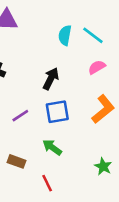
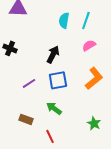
cyan line: (93, 35) -> (86, 20), turned 72

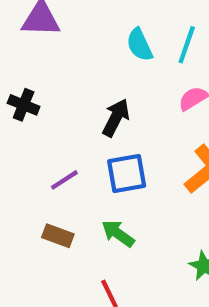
cyan semicircle: (64, 20) -> (139, 45), turned -35
brown rectangle: (26, 119) -> (58, 236), moved

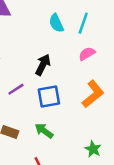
purple line: (64, 180) -> (16, 89), moved

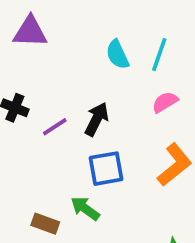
purple line: (16, 89) -> (55, 127), moved
green arrow: (44, 131) -> (85, 208), moved

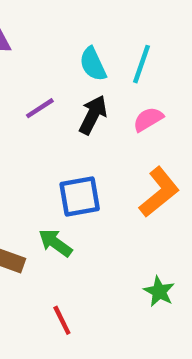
black arrow: (97, 119) -> (93, 115), moved
purple line: (55, 127) -> (40, 108), moved

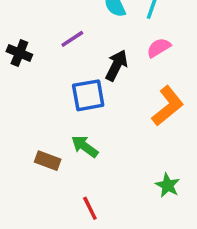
black arrow: (93, 115) -> (116, 65), moved
blue square: (80, 197) -> (88, 95), moved

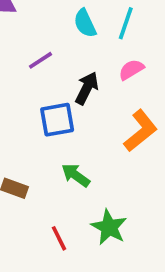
green arrow: (85, 147) -> (76, 175), moved
green star: (168, 185) -> (109, 227), moved, size x1.4

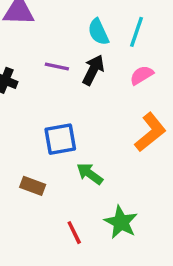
purple line: (40, 60) -> (57, 66), turned 45
black arrow: (87, 88) -> (93, 70), moved
blue square: (57, 120) -> (60, 139), moved

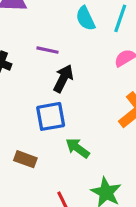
black arrow: (93, 70) -> (63, 78), moved

